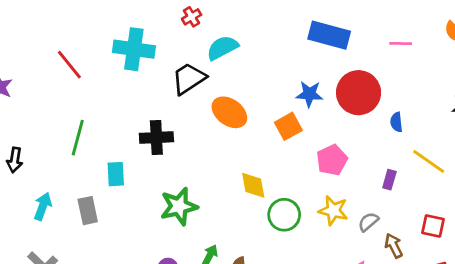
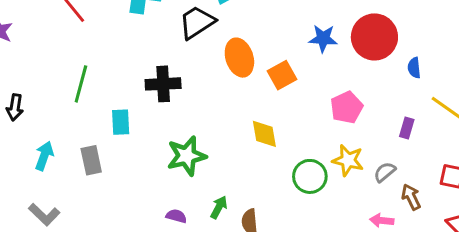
orange ellipse: (229, 112) -> (239, 58), turned 36
orange square: (288, 126) -> (282, 75), moved
green circle: (284, 215) -> (310, 176), moved

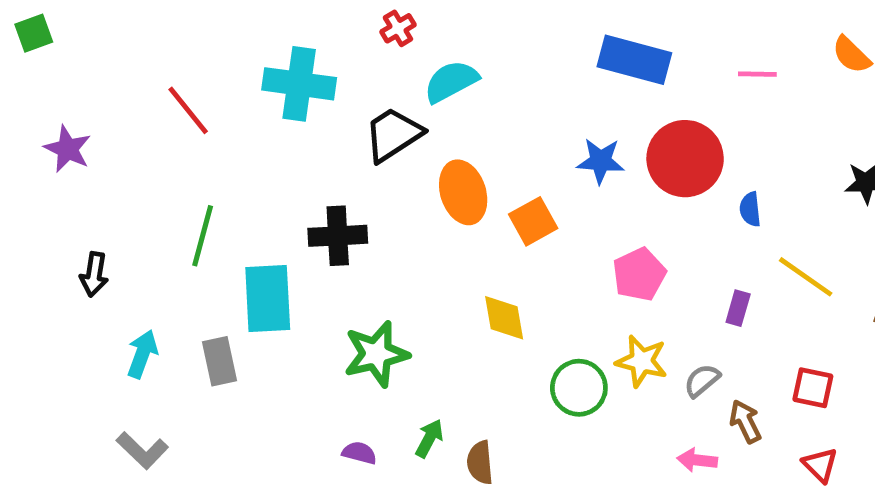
cyan rectangle: (121, 122) -> (268, 298), size x1.6

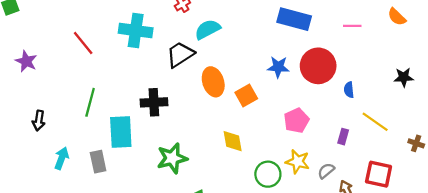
red square: (813, 388) -> (379, 174), size x1.4

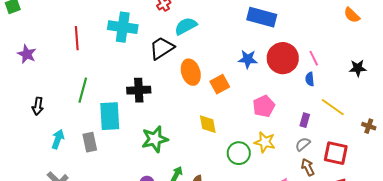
pink line: (352, 26) -> (314, 58), moved, turned 63
red line: (83, 43) -> (77, 38), turned 35
gray semicircle: (326, 171) -> (303, 144), moved

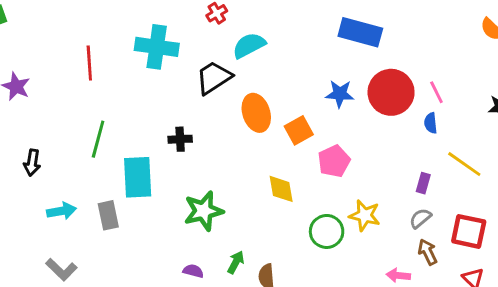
black cross: (139, 90) -> (180, 139), size x0.7
pink pentagon: (264, 106) -> (334, 161), moved
cyan arrow: (58, 139) -> (61, 211), turned 60

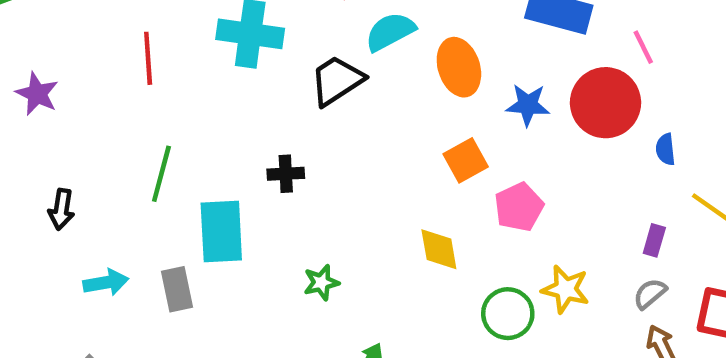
pink line: (436, 92) -> (643, 47), moved
orange ellipse: (256, 113) -> (459, 67), moved
green star: (204, 211) -> (321, 283), size x0.6

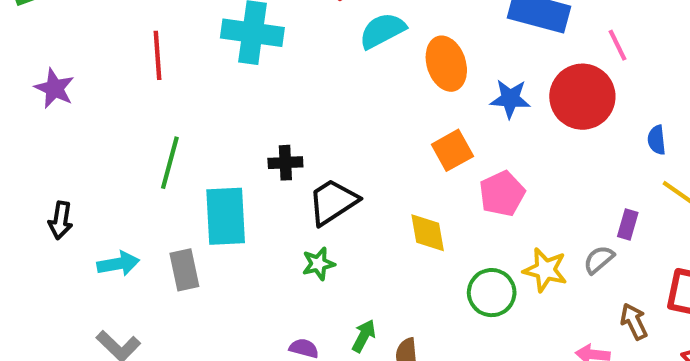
black trapezoid: (337, 80) -> (333, 202), moved
blue semicircle: (665, 149) -> (657, 140), moved
black arrow: (61, 209) -> (61, 220), moved
gray semicircle: (650, 294) -> (599, 260), moved

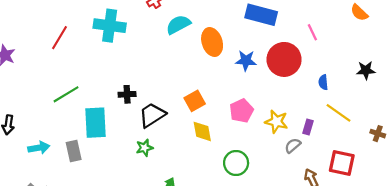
pink line: (617, 45) -> (312, 32), moved
red line: (158, 55) -> (59, 38), turned 35
orange square: (452, 150) -> (195, 101), moved
green line: (170, 163) -> (66, 94), turned 44
yellow star: (545, 270) -> (276, 122), moved

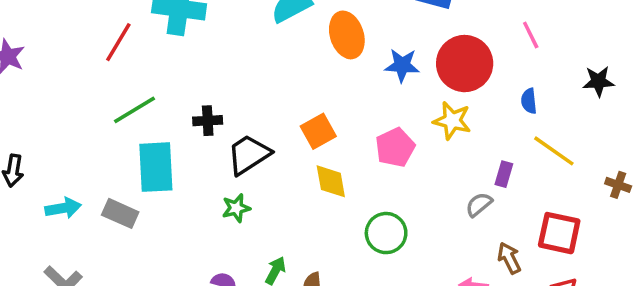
pink line: (312, 32) -> (531, 35), moved
red line: (59, 38) -> (118, 42), moved
green line: (66, 94) -> (134, 110), moved
yellow star: (276, 122) -> (452, 121), moved
gray rectangle: (74, 151) -> (120, 213), turned -54

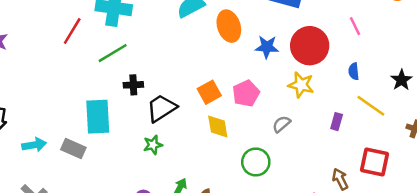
black star: (598, 81) -> (401, 80), moved, turned -30
green line: (134, 110) -> (113, 53), moved
pink pentagon: (395, 147) -> (246, 93), moved
gray semicircle: (479, 204) -> (281, 124), moved

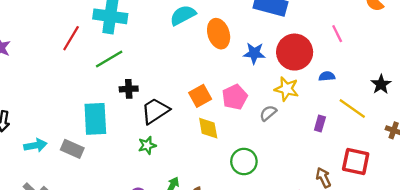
blue semicircle: (354, 71) -> (327, 76), moved, turned 91
gray semicircle: (281, 124) -> (268, 113), moved

